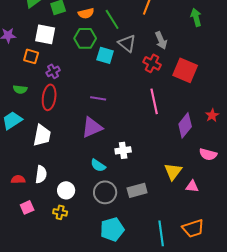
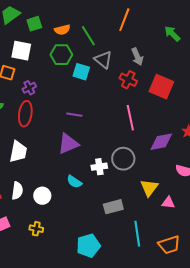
green arrow: (196, 17) -> (172, 34), turned -30
purple diamond: (185, 125) -> (161, 142), turned 40
white circle: (66, 190) -> (42, 196), moved
gray circle: (105, 192) -> (123, 159), moved
cyan line: (161, 233) -> (137, 234), moved

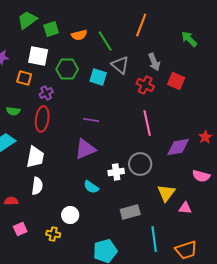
green hexagon: (61, 55) -> (67, 69), moved
red square: (161, 87) -> (176, 81), moved, size x0.7
white semicircle: (17, 191) -> (37, 186), moved
white circle: (42, 196) -> (70, 215), moved

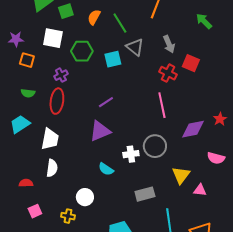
orange semicircle: (79, 35) -> (94, 17), turned 133
cyan square: (98, 77) -> (113, 59), turned -30
orange square: (24, 78) -> (27, 60), moved
red cross: (145, 85) -> (168, 73), moved
purple line: (91, 120) -> (106, 102), turned -42

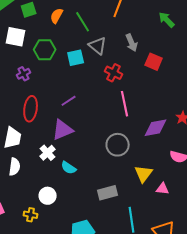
red cross: (168, 73) -> (114, 73), moved
red ellipse: (57, 101) -> (31, 109), moved
white cross: (131, 154) -> (48, 153), moved, turned -35

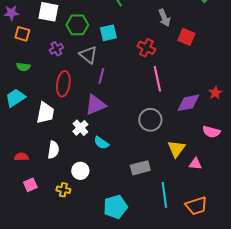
gray triangle: (98, 46) -> (88, 55), moved
purple line: (69, 101) -> (101, 76), turned -42
white semicircle: (15, 167) -> (53, 150), moved

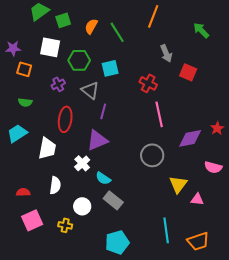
gray rectangle: (140, 168) -> (113, 200), moved, turned 54
pink square: (30, 185) -> (32, 220), size x1.5

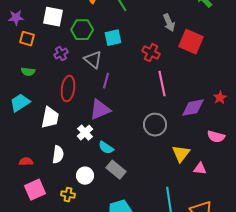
red square: (188, 72) -> (191, 42), size x1.4

